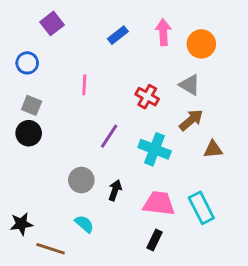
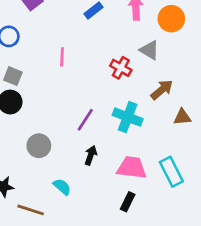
gray triangle: (190, 85) -> (149, 50), moved
purple line: (109, 136) -> (85, 120), moved
gray circle: (81, 180) -> (39, 146), moved

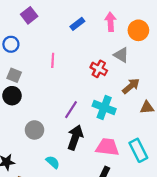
black arrow: (91, 155) -> (75, 137), size x1.6

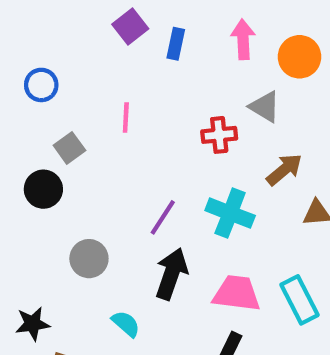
purple square: (29, 15) -> (130, 26), moved
blue rectangle: (77, 24) -> (176, 44), turned -40
red cross: (99, 69) -> (219, 135), turned -35
gray square: (14, 75) -> (69, 148), moved, turned 32

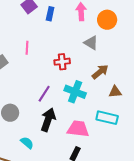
red cross: (219, 135) -> (62, 62), moved
cyan rectangle: (299, 300) -> (107, 118), moved, turned -50

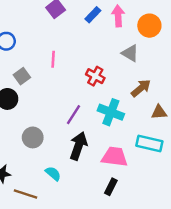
blue rectangle: (50, 14) -> (93, 15), moved, turned 32
red cross: (62, 62) -> (95, 76), turned 35

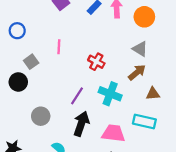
gray triangle: (130, 53) -> (140, 49), moved

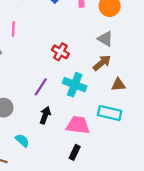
pink line: (59, 47) -> (13, 29), moved
black arrow: (81, 124) -> (45, 115), size x0.7

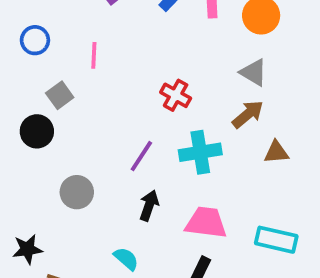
cyan cross: (75, 85) -> (200, 152), turned -30
cyan rectangle: (110, 113) -> (276, 240), moved
cyan semicircle: (22, 140) -> (126, 259), moved

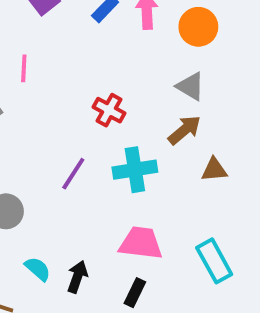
black arrow: (149, 205) -> (77, 277), moved
cyan rectangle: (276, 240) -> (214, 261), turned 48
cyan semicircle: (126, 259) -> (38, 269), moved

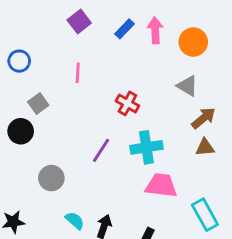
pink line: (24, 68) -> (78, 73), moved
brown arrow: (184, 130) -> (203, 118), moved
pink trapezoid: (141, 243) -> (161, 185), moved

